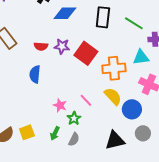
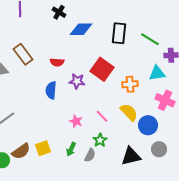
purple star: (62, 46) -> (77, 81), moved
orange cross: (114, 68) -> (130, 84), size x0.7
green star: (74, 118) -> (100, 140), moved

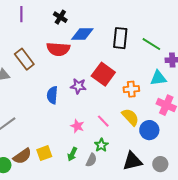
red semicircle: (57, 62) -> (58, 49), moved, size x1.6
gray circle: (159, 149) -> (160, 164), moved

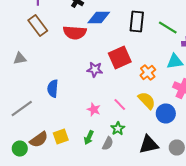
brown rectangle: (24, 59) -> (38, 26), moved
red square: (103, 74) -> (120, 58), turned 30
orange cross: (131, 89) -> (148, 72), turned -35
blue semicircle: (52, 95) -> (53, 88), moved

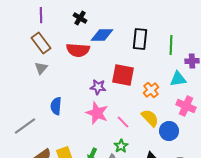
green line: (168, 28) -> (171, 45), turned 60
gray triangle: (20, 58) -> (41, 68), moved, turned -40
red square: (120, 58) -> (123, 75), turned 35
pink star: (94, 110) -> (97, 113), moved, size x1.6

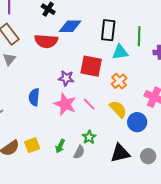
cyan triangle: (178, 79) -> (120, 52), moved
blue semicircle: (56, 106) -> (34, 97), moved
pink line: (123, 122) -> (89, 104), moved

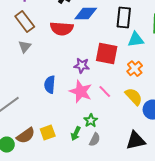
green star: (89, 137) -> (91, 121), moved

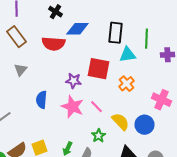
gray triangle: (25, 47) -> (20, 70), moved
yellow semicircle: (134, 97) -> (120, 122), moved
green star: (91, 121) -> (98, 136), moved

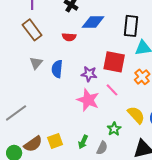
red semicircle: (54, 44) -> (69, 37), size x0.6
blue semicircle: (42, 100) -> (57, 69), moved
pink line: (96, 107) -> (112, 90), moved

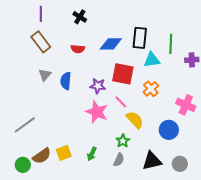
blue diamond: (93, 22) -> (111, 44), moved
yellow semicircle: (136, 115) -> (135, 120), moved
gray semicircle: (102, 148) -> (119, 160), moved

